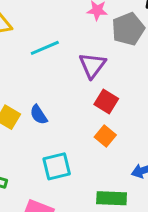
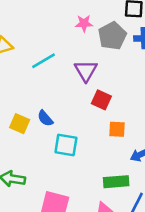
orange square: (105, 136) -> (117, 129), moved, turned -30
cyan square: (57, 166) -> (66, 145), moved, turned 30

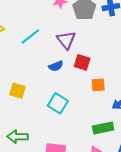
blue semicircle: (45, 118) -> (56, 66), moved, turned -64
cyan square: (66, 145) -> (58, 103), turned 30

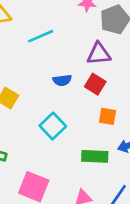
purple triangle: (66, 40) -> (99, 54), moved, turned 48
green rectangle: (103, 128) -> (95, 156), moved

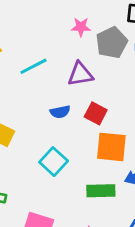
purple triangle: (99, 54) -> (80, 74), moved
orange square: (107, 116) -> (111, 147), size x1.6

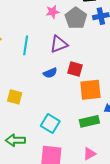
cyan line: (33, 66) -> (26, 45), turned -42
cyan square: (54, 162) -> (50, 124), moved

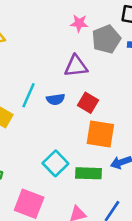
cyan line: (26, 45) -> (29, 95), moved
cyan square: (50, 124) -> (55, 163), moved

